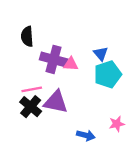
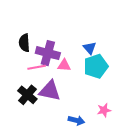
black semicircle: (27, 36) -> (24, 43), moved
pink triangle: (71, 64) -> (64, 65), moved
pink line: (32, 89) -> (37, 67), moved

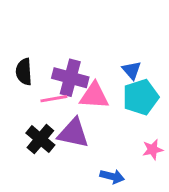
black semicircle: (24, 43) -> (24, 72), moved
pink triangle: (64, 65) -> (94, 96), size x1.5
pink star: (104, 110) -> (153, 150), moved

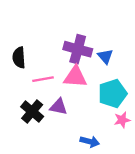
purple cross: (70, 78) -> (78, 49), moved
cyan pentagon: (141, 97) -> (112, 94), moved
purple triangle: (73, 133) -> (59, 107), size x0.7

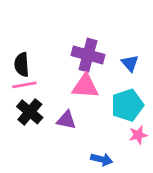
blue triangle: (105, 56) -> (130, 63), moved
pink line: (43, 79) -> (24, 85), moved
black cross: (32, 112) -> (30, 112), moved

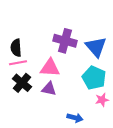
blue triangle: (130, 63) -> (96, 47), size x1.6
pink triangle: (85, 86) -> (50, 68), moved
cyan pentagon: (127, 105) -> (94, 78), turned -30

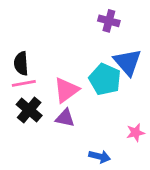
purple cross: (65, 41) -> (109, 21), moved, size x0.7
pink triangle: (50, 68) -> (66, 90), turned -40
cyan pentagon: (94, 78) -> (105, 79), moved

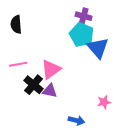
black semicircle: (21, 63) -> (16, 24), moved
cyan pentagon: (105, 79) -> (82, 35), moved
black cross: (29, 110) -> (33, 85), moved

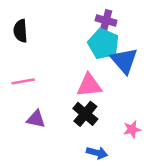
pink triangle: (51, 69) -> (89, 85), moved, turned 30
black cross: (33, 85) -> (85, 114), moved
purple triangle: (50, 91) -> (36, 119), moved

